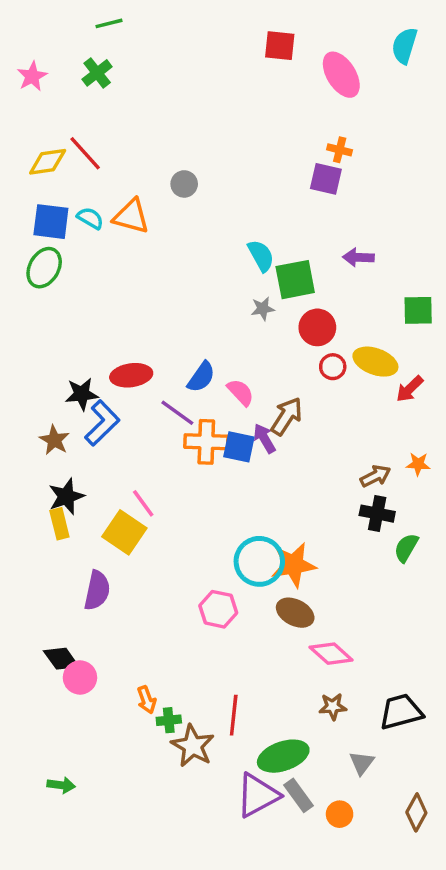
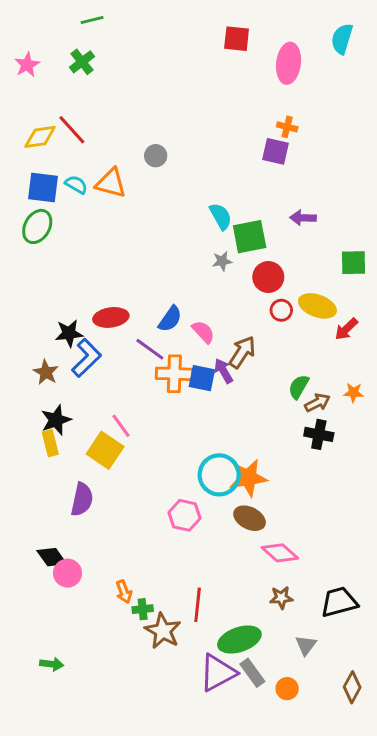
pink ellipse: (341, 75) -> (289, 63), turned 39
green semicircle: (406, 548) -> (299, 387), moved

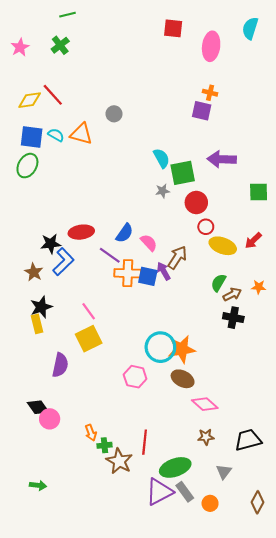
purple arrow: (303, 218) -> (222, 159), size x1.5
yellow ellipse: (317, 306) -> (223, 246), moved
yellow square: (105, 450) -> (89, 339), moved, turned 30

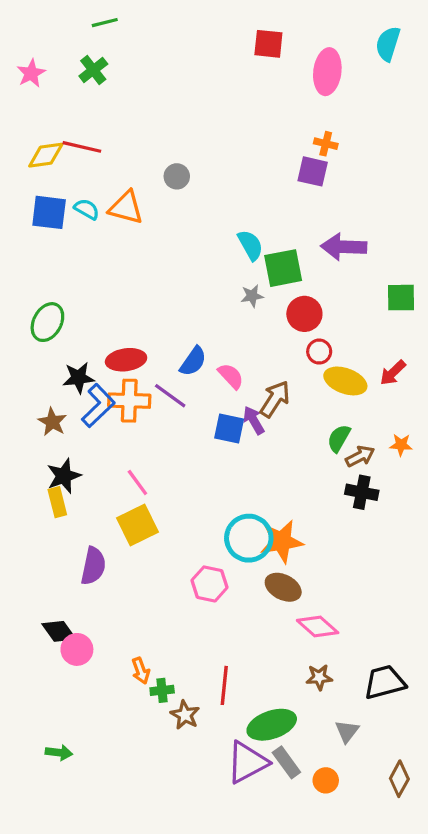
red line: (53, 95) -> (82, 147), turned -35
green ellipse: (27, 166) -> (47, 322), moved
orange cross: (128, 273) -> (129, 401), moved
brown star: (119, 461) -> (185, 715), size x0.7

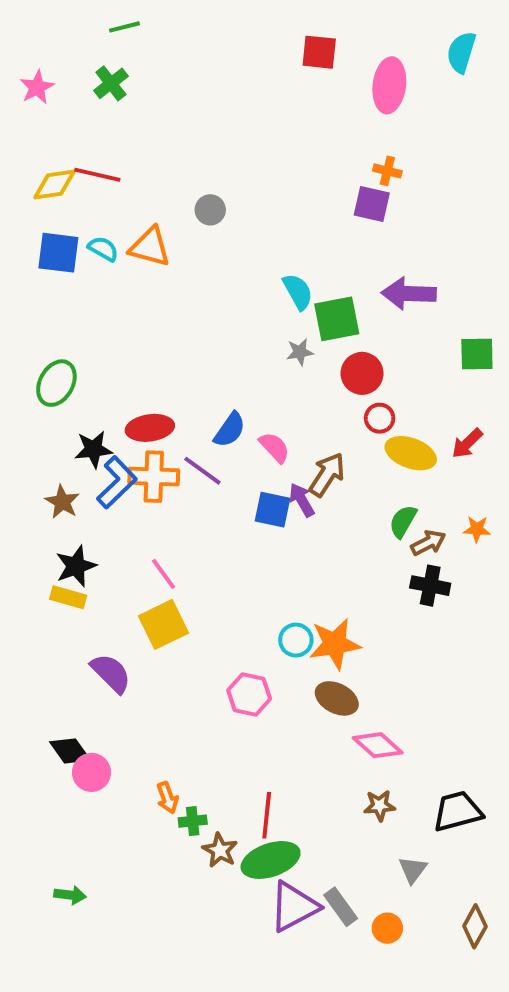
yellow rectangle: (57, 502) -> (68, 597), turned -60
cyan circle: (249, 538) -> (296, 640), size x0.6
purple semicircle: (93, 566) -> (111, 673), turned -57
green ellipse: (272, 725) -> (271, 860), moved

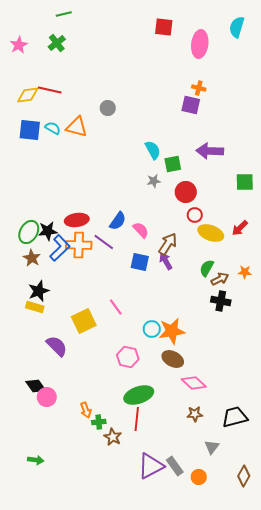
green square: (337, 319) -> (173, 164), size x0.7
green ellipse: (56, 383) -> (29, 232), moved
purple arrow: (302, 500) -> (166, 261), moved
pink line: (164, 574) -> (116, 307), moved
green ellipse: (271, 860) -> (139, 395), moved

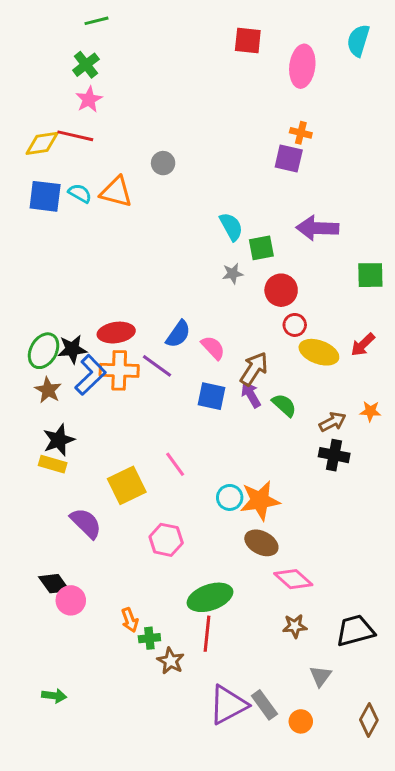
pink star: (19, 45) -> (89, 100), moved
green semicircle: (207, 268) -> (284, 405), moved, turned 102
pink hexagon: (128, 357) -> (166, 540), moved

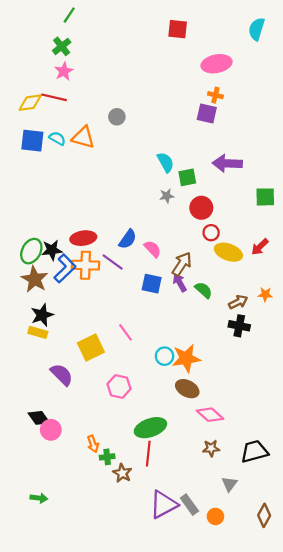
green line: (96, 21) -> (69, 15), turned -42
pink ellipse: (302, 66) -> (217, 64), moved, turned 72
brown star: (48, 390) -> (35, 279), size x1.4

